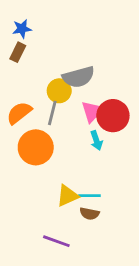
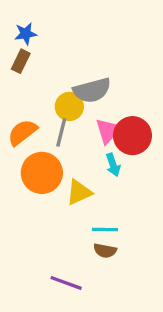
yellow triangle: (67, 196) -> (79, 192), moved

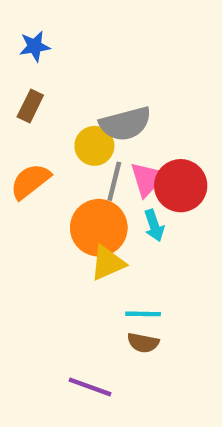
brown rectangle: (21, 61) -> (30, 106), moved
gray line: (61, 132) -> (114, 181), moved
orange circle: (42, 173) -> (99, 228), moved

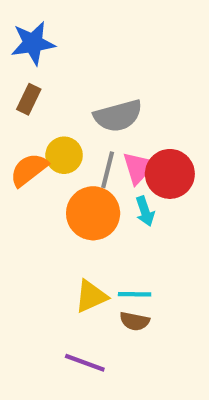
blue star: (35, 46) -> (33, 43), size x1.5
yellow circle: (94, 146) -> (64, 155), moved
yellow triangle: (108, 263) -> (91, 296), moved

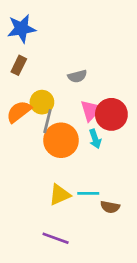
gray semicircle: (118, 116) -> (77, 76), size x0.6
gray line: (108, 170) -> (47, 121), moved
brown semicircle: (135, 321) -> (110, 207), moved

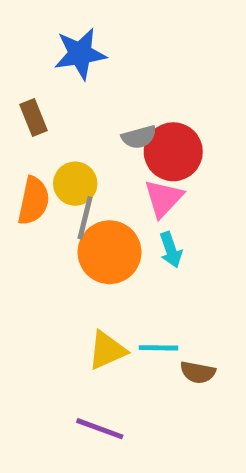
blue star: (22, 29) -> (80, 54), moved
brown rectangle: (19, 65) -> (34, 117), turned -48
orange semicircle: (19, 112) -> (34, 201), turned 140
red circle: (111, 114) -> (173, 152), moved

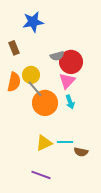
gray line: (85, 218) -> (35, 89), turned -54

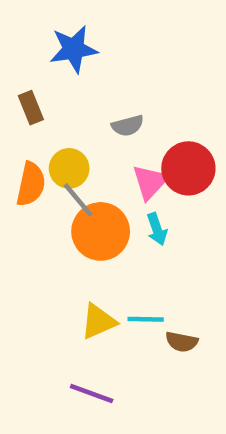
red circle: (71, 62) -> (188, 168), moved

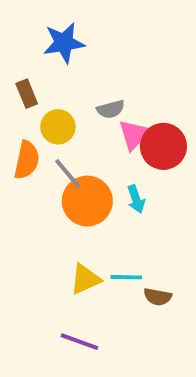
yellow circle: (69, 168) -> (58, 127), moved
pink triangle: (150, 182) -> (134, 135), moved

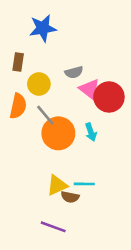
brown rectangle: (27, 94) -> (18, 62), turned 30
pink triangle: (134, 135) -> (90, 89), turned -35
brown semicircle: (158, 297) -> (70, 197), moved

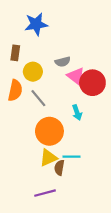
orange circle: (58, 133) -> (49, 131), moved
brown semicircle: (70, 197) -> (59, 168), turned 88
purple line: (53, 227) -> (45, 193), turned -35

